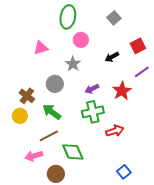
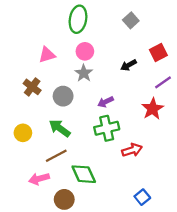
pink circle: (81, 40) -> (85, 51), moved
red star: (122, 91) -> (153, 109), moved
brown cross: (27, 96) -> (32, 87), moved

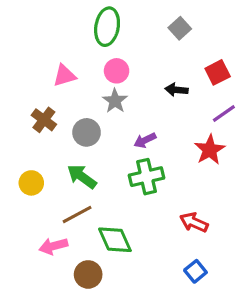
black arrow: (129, 65) -> (177, 90), turned 35
red arrow: (132, 150) -> (194, 222), moved, turned -138

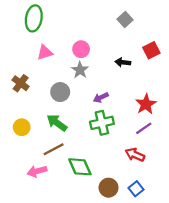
green ellipse: (107, 27) -> (34, 18), moved
purple line: (224, 113) -> (144, 128), moved
brown cross: (44, 120) -> (21, 83), moved
brown circle: (88, 274) -> (109, 188), moved

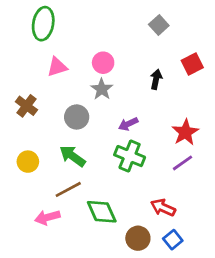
black arrow: (123, 62) -> (156, 79), turned 96
green cross: (102, 123) -> (130, 156), turned 35
red arrow: (135, 155) -> (163, 208), moved

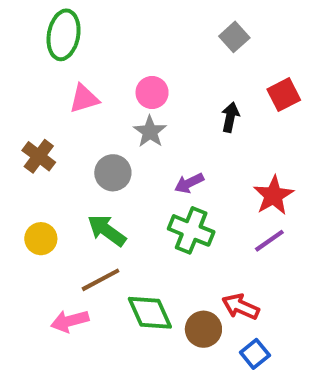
brown circle: (138, 238) -> (203, 329), moved

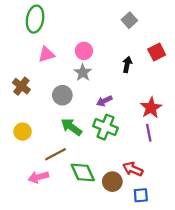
green arrow: (107, 230) -> (71, 127), moved
purple line: (269, 241) -> (149, 133), turned -66
blue square: (255, 354) -> (141, 195), turned 35

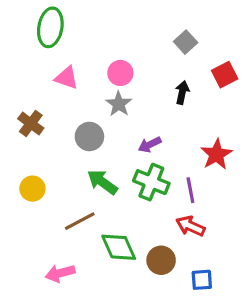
gray square: (129, 20) -> (186, 42), moved
pink triangle: (46, 54) -> (67, 78), turned 36
purple line: (149, 133) -> (190, 190), moved
red arrow: (133, 169) -> (190, 226), moved
pink arrow: (38, 177) -> (60, 273), moved

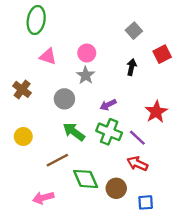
purple line: (190, 190) -> (137, 138), turned -36

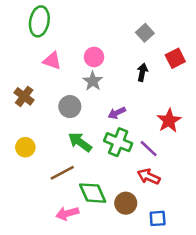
pink arrow: (43, 198) -> (67, 213), moved

